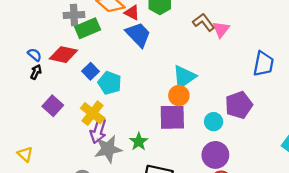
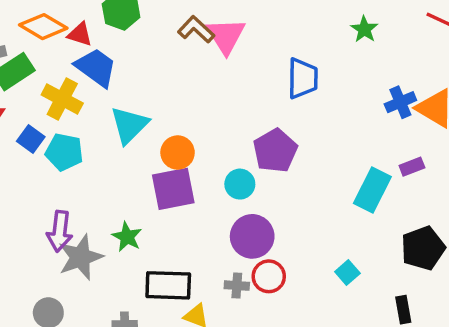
pink triangle: (221, 29) -> (226, 36), size x1.4
cyan triangle: (184, 77) -> (129, 125), moved
yellow cross: (93, 113) -> (62, 99), moved

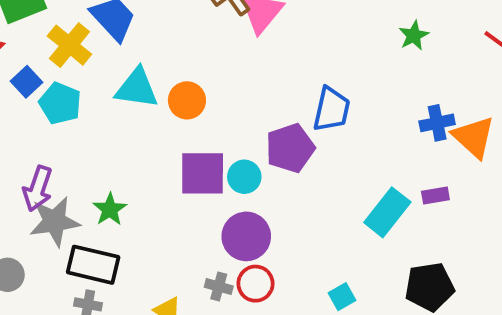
blue trapezoid: (303, 78) -> (331, 109), moved
cyan triangle: (129, 125) -> (137, 88), turned 42
orange circle: (178, 153) -> (187, 100), moved
purple square: (173, 189) -> (203, 173), moved
black rectangle: (168, 285) -> (93, 265), moved

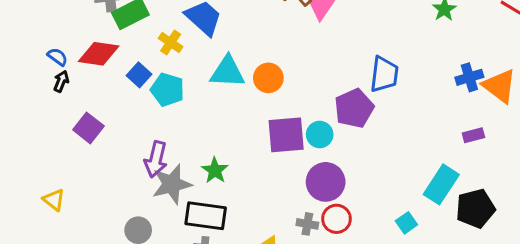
yellow cross: (69, 45) -> (171, 42), size x0.7
cyan rectangle: (387, 212) -> (441, 184), moved

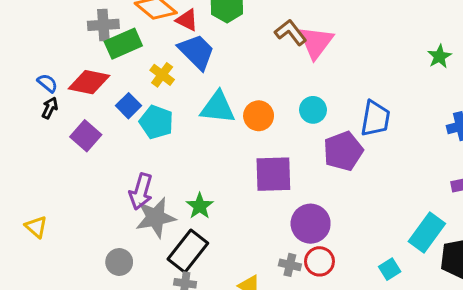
purple square: (88, 128) -> (86, 136), moved
cyan circle: (320, 134) -> (313, 110), moved
black rectangle: (206, 216) -> (188, 251), turned -63

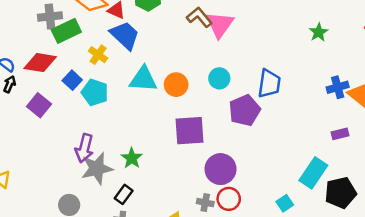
black rectangle: (188, 251) -> (124, 194), size x0.6

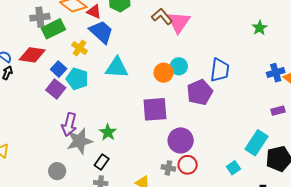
orange circle: (176, 85) -> (164, 73), moved
purple square: (39, 105) -> (56, 89), moved

